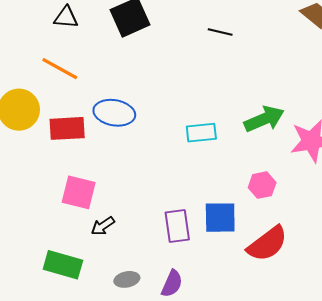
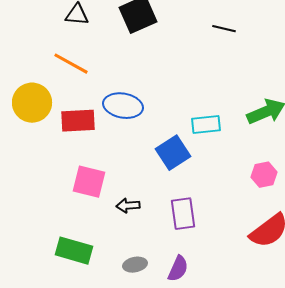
blue square: (220, 218) -> (173, 153), moved, turned -32
black arrow: (103, 226) -> (128, 206), moved, turned 30

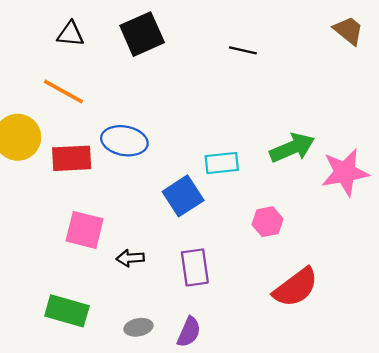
pink hexagon: (264, 175) -> (268, 222), moved

